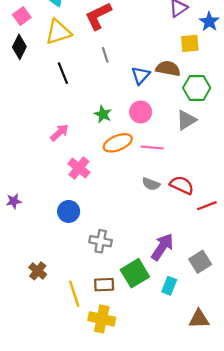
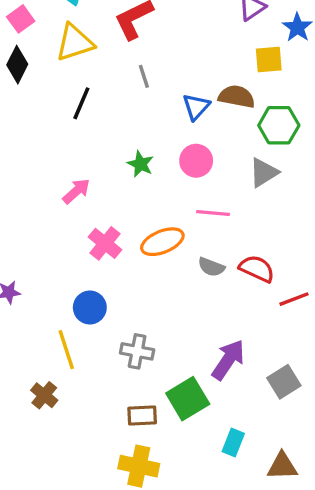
black line: (63, 73) -> (81, 103), turned 45
orange ellipse: (118, 143) -> (162, 242), moved
cyan rectangle: (169, 286) -> (233, 442), moved
yellow line: (74, 294) -> (66, 350), moved

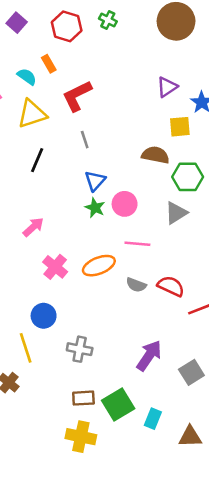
blue triangle: (196, 107) -> (95, 181), moved
green star: (140, 164) -> (95, 208), moved
green square: (188, 399) -> (118, 404), moved

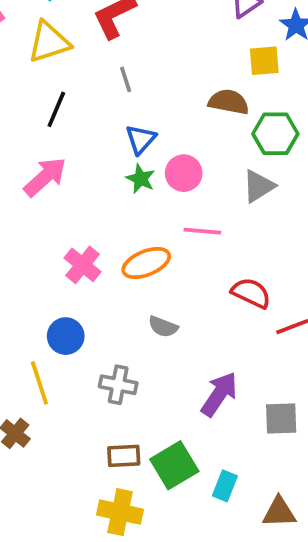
pink arrow: (33, 227) -> (45, 177), moved, size x1.4
gray semicircle: (136, 285) -> (163, 327), moved
gray square: (191, 372) -> (281, 418), turned 30

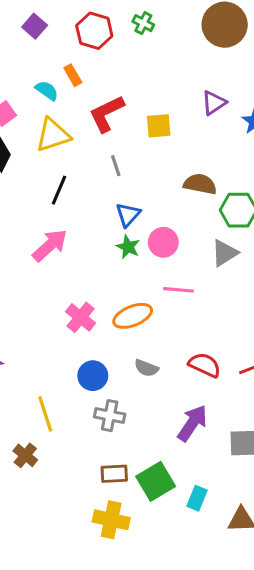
yellow square: (264, 61) -> (159, 126), moved
red semicircle: (251, 293) -> (205, 365), moved
blue circle: (66, 336) -> (93, 376), moved

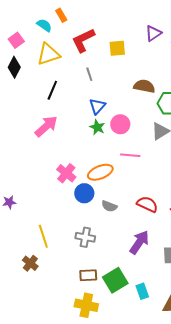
blue circle: (93, 376) -> (84, 193), moved
cyan rectangle: (197, 498) -> (142, 291), turned -42

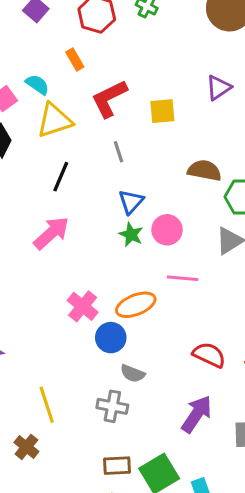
cyan semicircle: (44, 25) -> (37, 85), moved
gray semicircle: (109, 206) -> (133, 374), moved

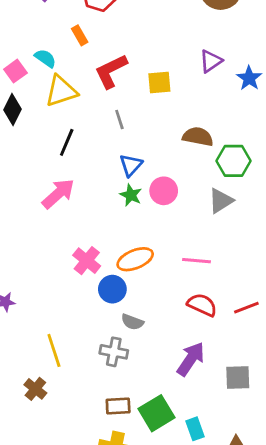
pink line: (183, 278) -> (196, 261), moved

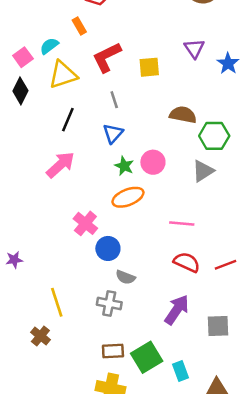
cyan semicircle: (45, 58) -> (49, 46), turned -72
purple triangle: (211, 61) -> (194, 48), turned -30
blue triangle: (131, 165) -> (113, 133), moved
orange ellipse: (135, 259) -> (128, 197), moved

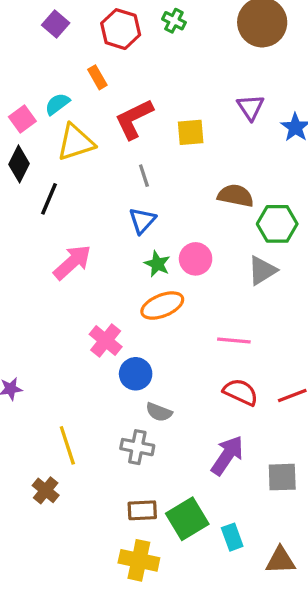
black line: (68, 120) -> (49, 199), moved

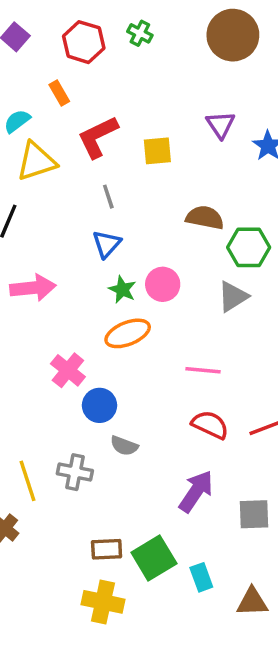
pink arrow: (72, 262) -> (33, 288), turned 36
gray cross: (137, 447) -> (75, 472), moved

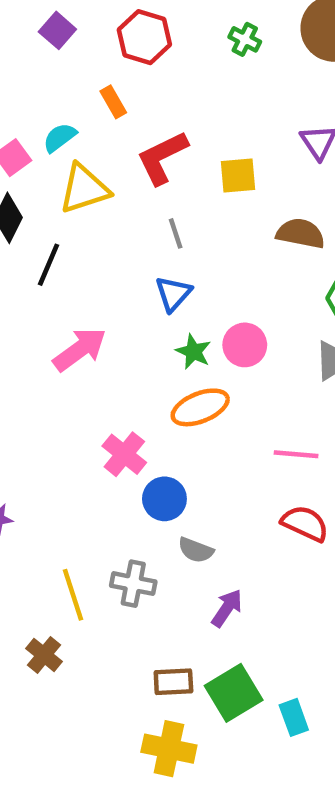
green cross: (140, 33) -> (245, 39), moved
brown semicircle: (205, 218) -> (301, 233), moved
pink arrow: (33, 288) -> (80, 349), turned -30
purple arrow: (196, 491) -> (227, 608), moved, size x0.7

